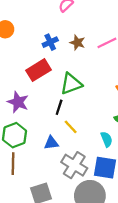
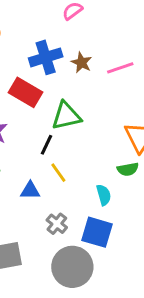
blue cross: (50, 42) -> (46, 57), size x1.5
red rectangle: (38, 70) -> (25, 92), turned 55
gray cross: (74, 165) -> (57, 224), size x0.6

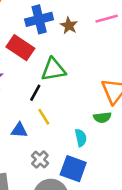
pink line: (120, 68) -> (107, 19), moved

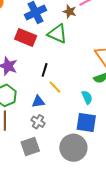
brown star: (69, 26) -> (70, 12), moved
green triangle: (53, 69) -> (57, 34), moved, turned 45
gray cross: (40, 160) -> (38, 122), moved

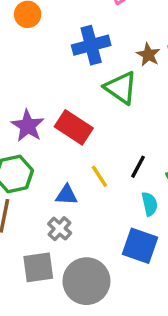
red rectangle: (26, 37) -> (74, 127), moved
black line: (45, 70) -> (138, 167), moved
gray circle: (73, 148) -> (86, 281), moved

